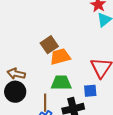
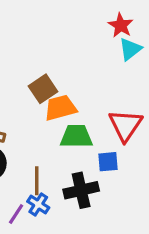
green trapezoid: (61, 83) -> (76, 136), moved

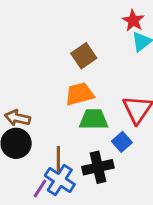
brown square: (43, 89) -> (84, 56), moved
blue square: (108, 162) -> (122, 142), turned -36
blue cross: (38, 205) -> (60, 180), size x1.5

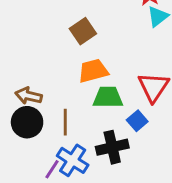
brown square: (84, 56) -> (83, 31), moved
brown line: (58, 159) -> (65, 122), moved

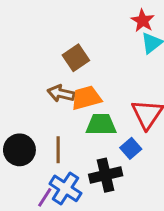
brown arrow: (29, 96) -> (61, 93), moved

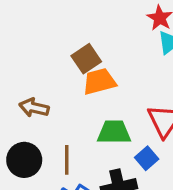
brown arrow: (61, 93) -> (34, 108), moved
orange trapezoid: (86, 98) -> (99, 82), moved

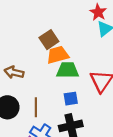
green trapezoid: (114, 132) -> (68, 70), moved
blue square: (147, 158) -> (71, 99), moved, turned 32

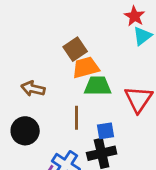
blue square: (71, 99) -> (105, 131), moved
brown line: (36, 107) -> (76, 118), moved

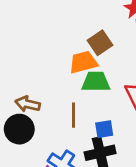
brown square: (75, 49) -> (100, 43), moved
brown arrow: (33, 89) -> (28, 104), moved

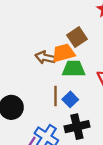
brown arrow: (28, 104) -> (45, 58), moved
blue square: (104, 129) -> (70, 99), moved, turned -35

